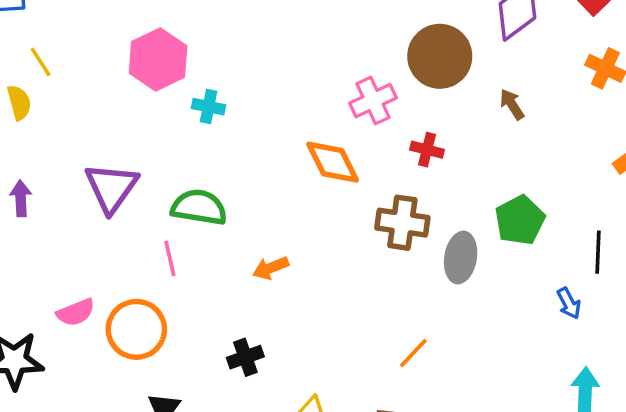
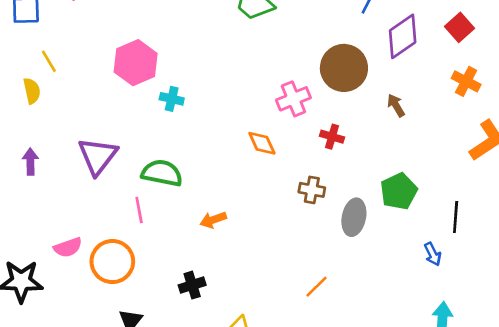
orange diamond: (333, 162) -> (262, 143), size x0.7
brown cross: (402, 223) -> (312, 190), size x0.7

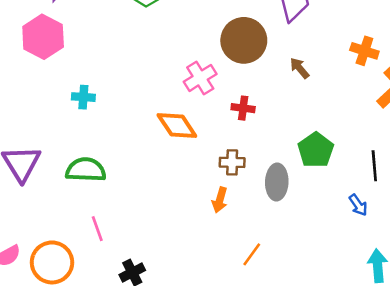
pink hexagon: (136, 63) -> (43, 37), moved
orange cross: (466, 81) -> (364, 51), moved
orange diamond: (262, 143) -> (177, 125), size x1.4
pink line: (139, 210) -> (97, 229), moved
orange arrow: (213, 220) -> (220, 200), moved, turned -45

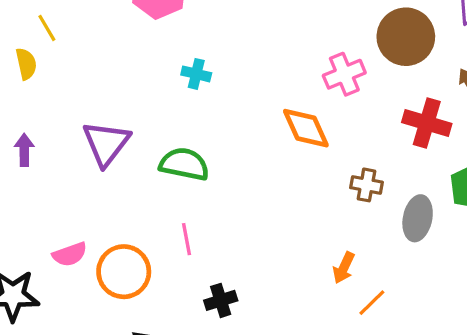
red cross: (243, 108) -> (427, 123), moved, size x1.6
orange arrow: (220, 200) -> (344, 268), moved

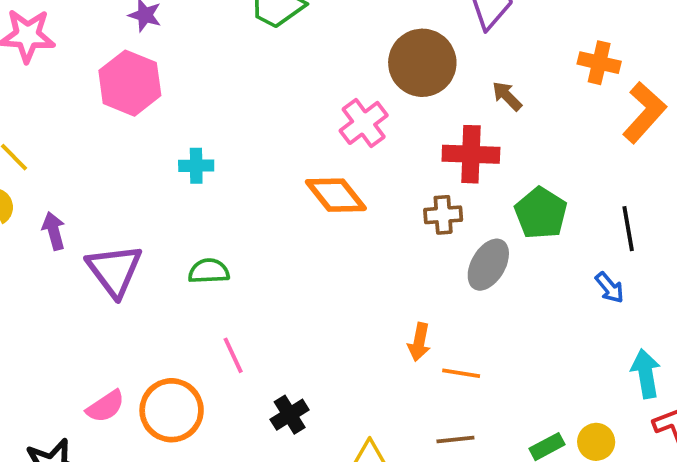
purple arrow: (24, 150) -> (54, 231), moved
green semicircle: (184, 164) -> (209, 271), size x0.7
brown cross: (367, 185) -> (443, 215), moved
gray ellipse: (418, 218) -> (488, 265), turned 33
orange line: (372, 303) -> (461, 373), turned 68

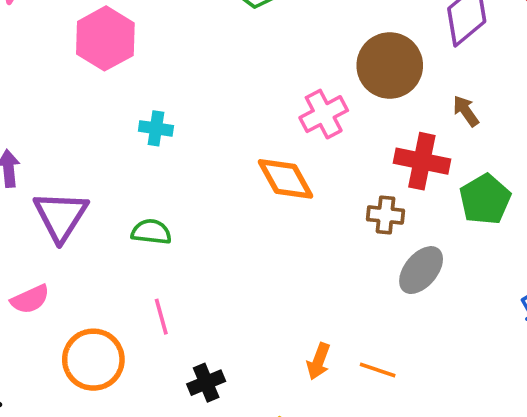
green pentagon: (541, 213) -> (485, 199), moved
orange arrow: (419, 342) -> (318, 361), moved
pink semicircle: (106, 406) -> (30, 299), moved

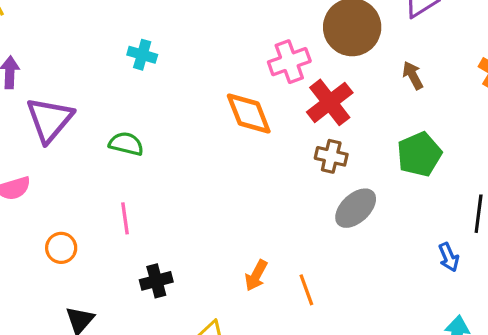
red cross: (422, 161) -> (330, 102), moved, turned 33
orange circle: (93, 360) -> (61, 248), size x0.6
orange line: (378, 370) -> (306, 290), turned 44

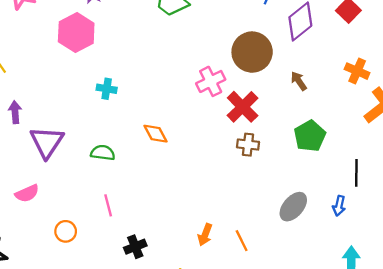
orange diamond: (249, 114) -> (155, 134), moved, size x0.7
gray ellipse: (356, 208) -> (293, 207), moved
blue arrow: (449, 257) -> (339, 206), turned 42

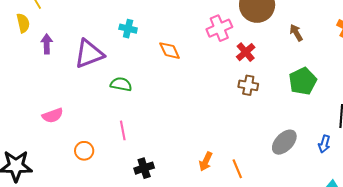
red cross: (243, 107) -> (246, 52), size x0.7
orange diamond: (155, 134) -> (170, 51), moved
purple triangle: (47, 142) -> (89, 54), moved, turned 32

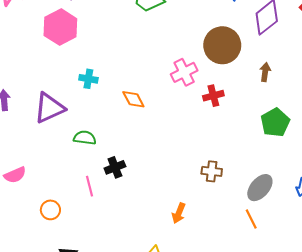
brown arrow: (296, 33) -> (265, 72), turned 42
red cross: (246, 52) -> (213, 96), turned 30
brown cross: (248, 85) -> (212, 171), moved
black cross: (144, 168) -> (115, 167), moved
orange line: (237, 169) -> (251, 219), moved

